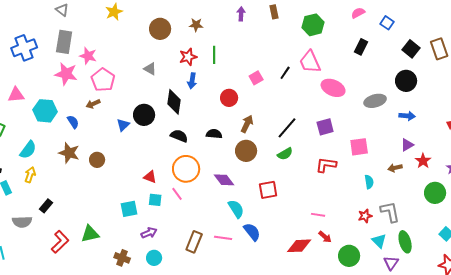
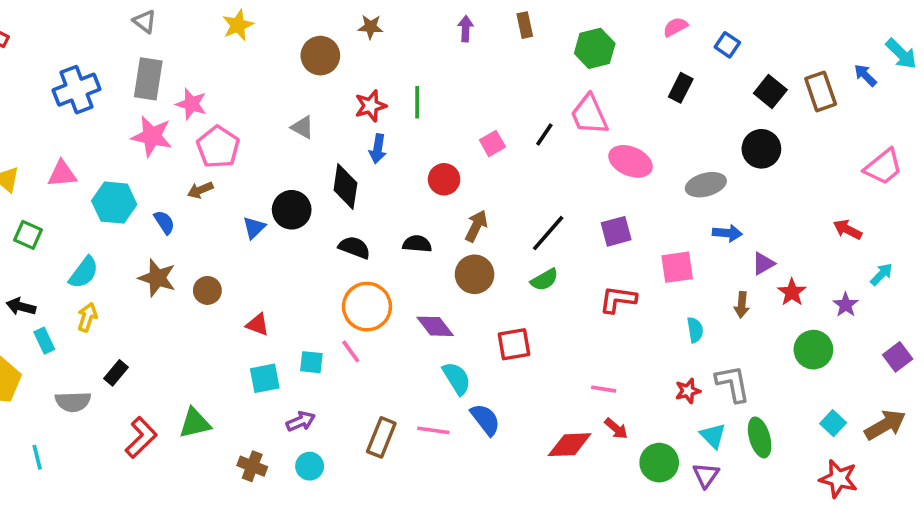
brown star: (196, 25) -> (371, 27), moved
blue arrow: (407, 116) -> (727, 233), moved
brown arrow: (395, 168) -> (742, 305), turned -72
red triangle: (150, 177) -> (258, 325), moved
purple triangle: (391, 263) -> (706, 475), moved

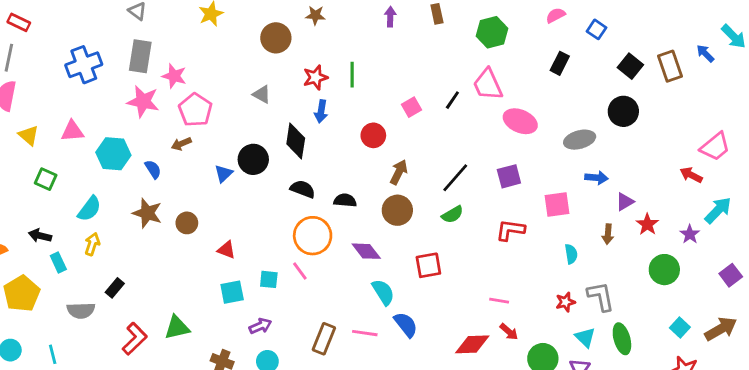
pink trapezoid: (883, 167) -> (715, 147), moved
black semicircle: (417, 244) -> (345, 200), moved
cyan arrow: (882, 274) -> (718, 210), size x1.5

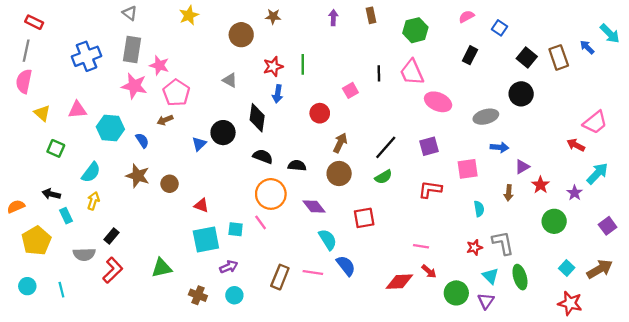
black line: (452, 100) -> (379, 73), moved, turned -35
cyan square: (232, 292) -> (206, 239), size x1.4
red L-shape: (135, 339) -> (113, 270), moved

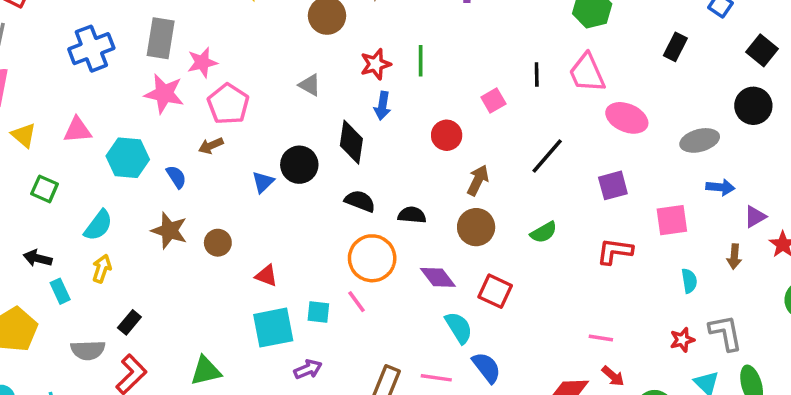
pink star: (159, 65) -> (202, 62), turned -30
black line: (386, 147) -> (547, 156), moved
red square: (364, 218) -> (495, 291), moved, turned 35

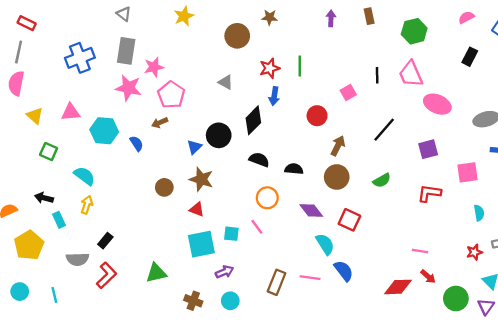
black diamond: (351, 142) -> (253, 120), turned 36
cyan semicircle: (98, 225) -> (84, 176), turned -90
brown star: (169, 231) -> (201, 179), moved
orange circle: (372, 258) -> (267, 198), size x0.7

